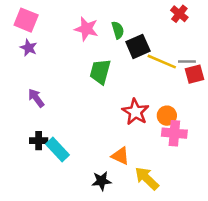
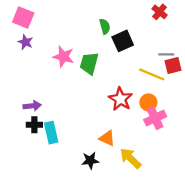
pink star: (86, 29) -> (63, 57), moved
yellow line: (162, 62) -> (152, 74), moved
purple arrow: (36, 98) -> (32, 106), moved, turned 120
pink cross: (174, 133) -> (155, 118), turned -30
cyan rectangle: (57, 150) -> (51, 133), turned 30

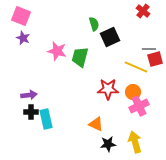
red star: (120, 99) -> (108, 89), turned -30
yellow arrow: (131, 158) -> (135, 142), moved, turned 30
black star: (90, 161) -> (108, 144), moved

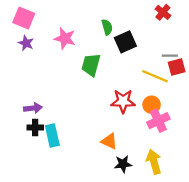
pink star: (57, 51) -> (65, 39), moved

